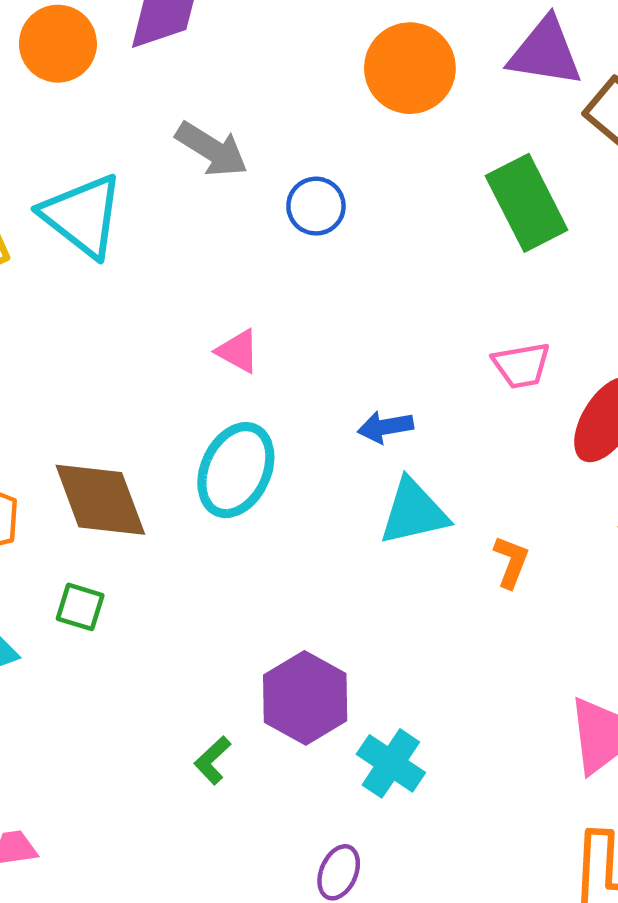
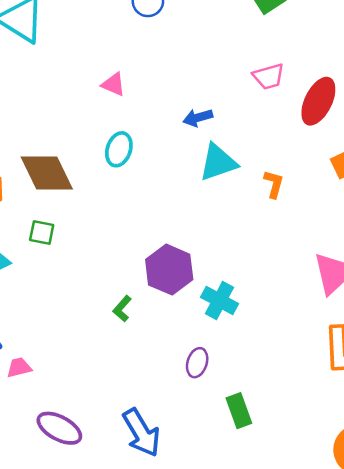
cyan ellipse: (236, 470) -> (119, 149), size x0.7

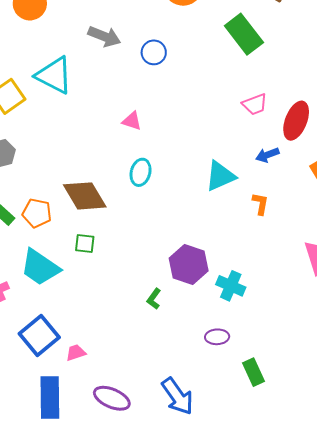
blue arrow: (198, 118) -> (267, 155), moved
orange L-shape: (274, 184) -> (260, 204), moved
purple ellipse: (197, 363) -> (217, 337), turned 75

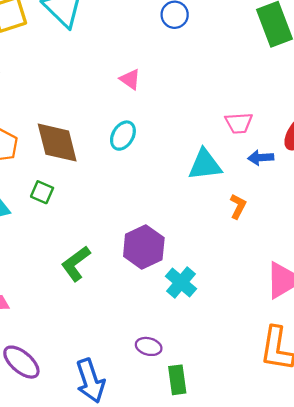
pink trapezoid: (255, 104) -> (239, 123), moved
green L-shape: (154, 299) -> (76, 264), moved, size x1.6
purple ellipse: (217, 337) -> (149, 346), moved

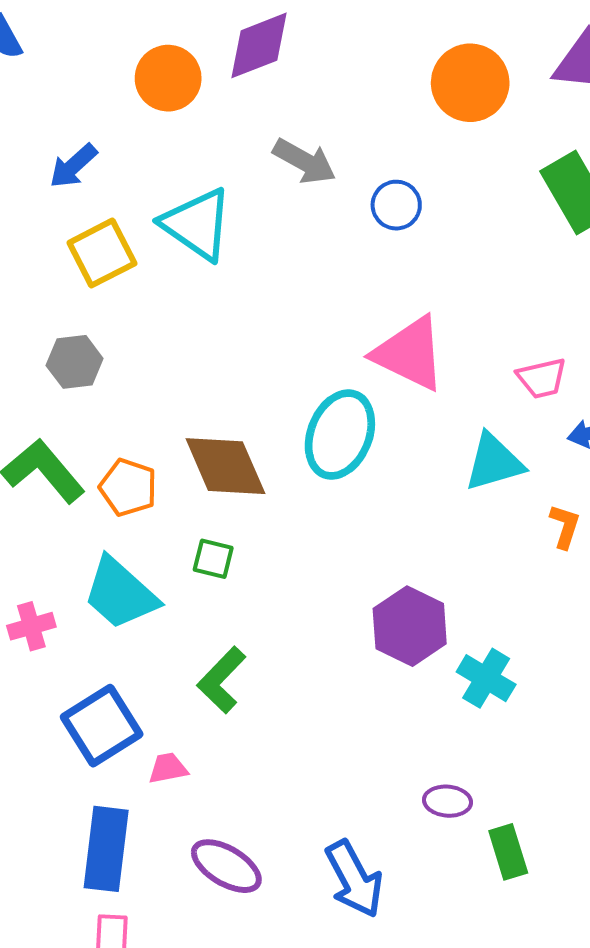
pink triangle: (130, 79) -> (410, 354), moved, size x2.0
cyan ellipse: (123, 136) -> (340, 435), size x1.6
green L-shape: (76, 264) -> (222, 680), moved

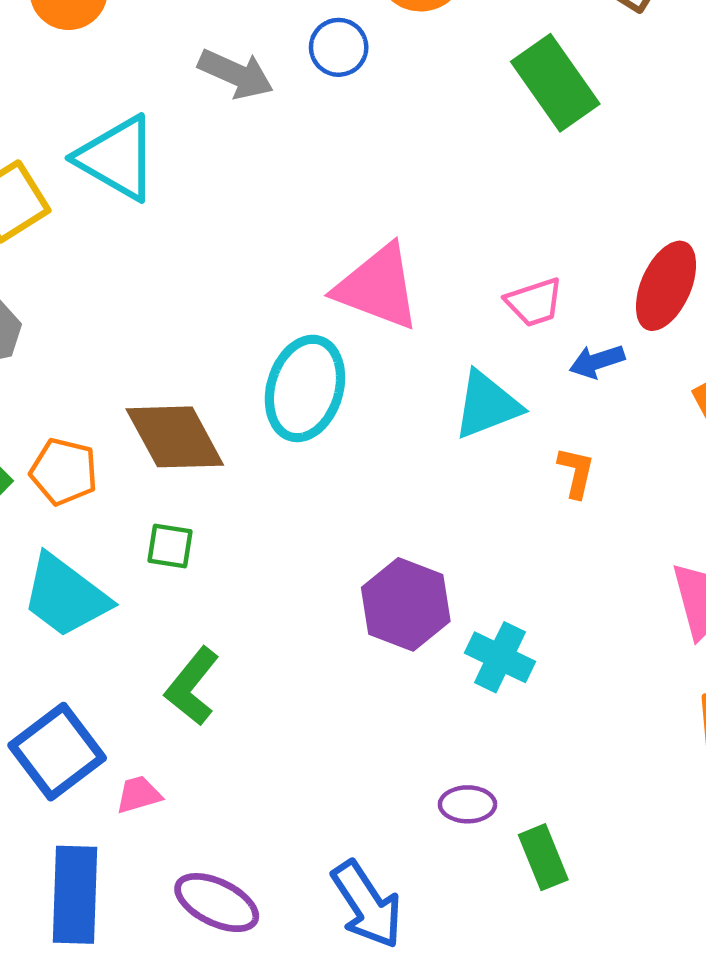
blue circle: (396, 205) -> (339, 47), moved

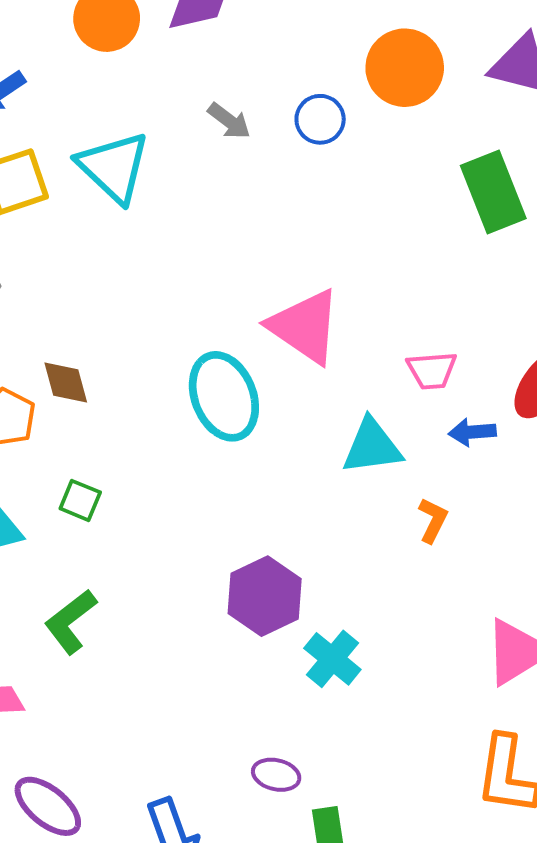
gray arrow: (236, 74) -> (229, 121), size x0.7
cyan ellipse: (305, 388) -> (224, 396), turned -52
brown diamond: (175, 437) -> (66, 383), moved, size x0.6

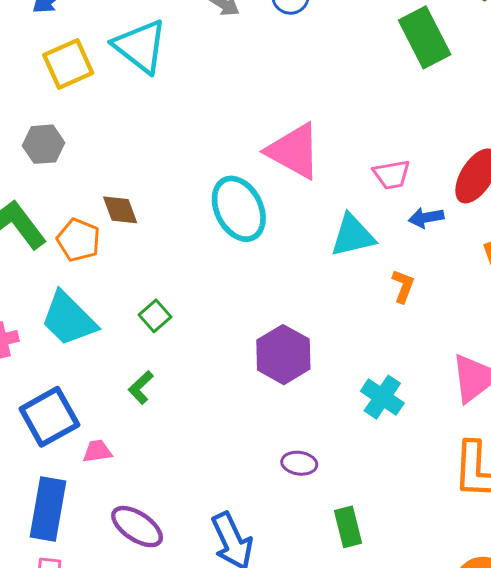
green square: (80, 500) -> (155, 316), moved, turned 32
green L-shape: (71, 622) -> (141, 387), size x0.7
cyan cross: (332, 659) -> (382, 397), moved
purple ellipse: (276, 775) -> (299, 463), moved

